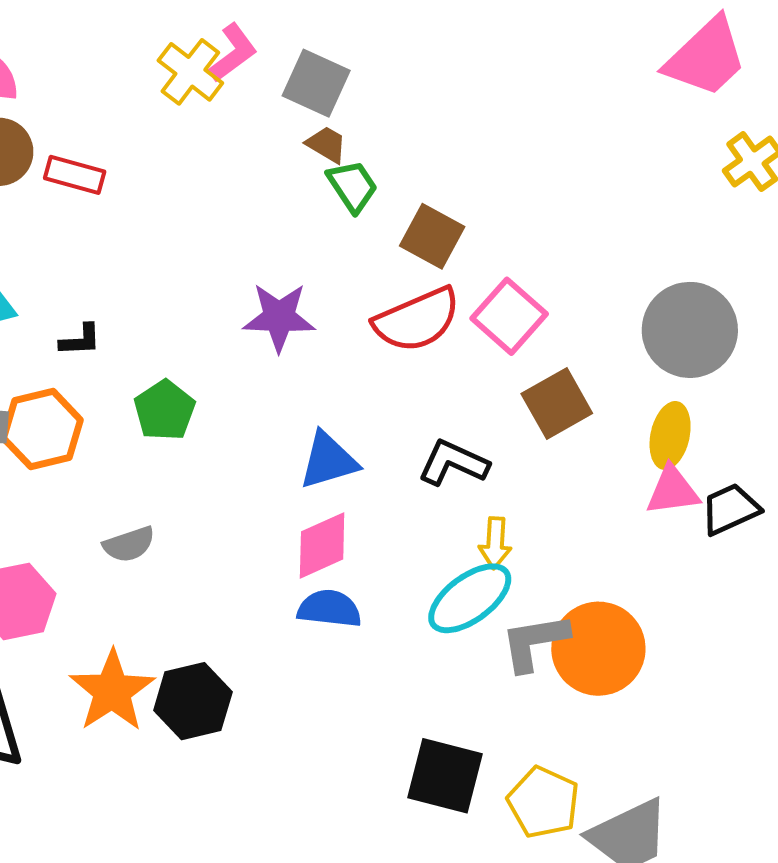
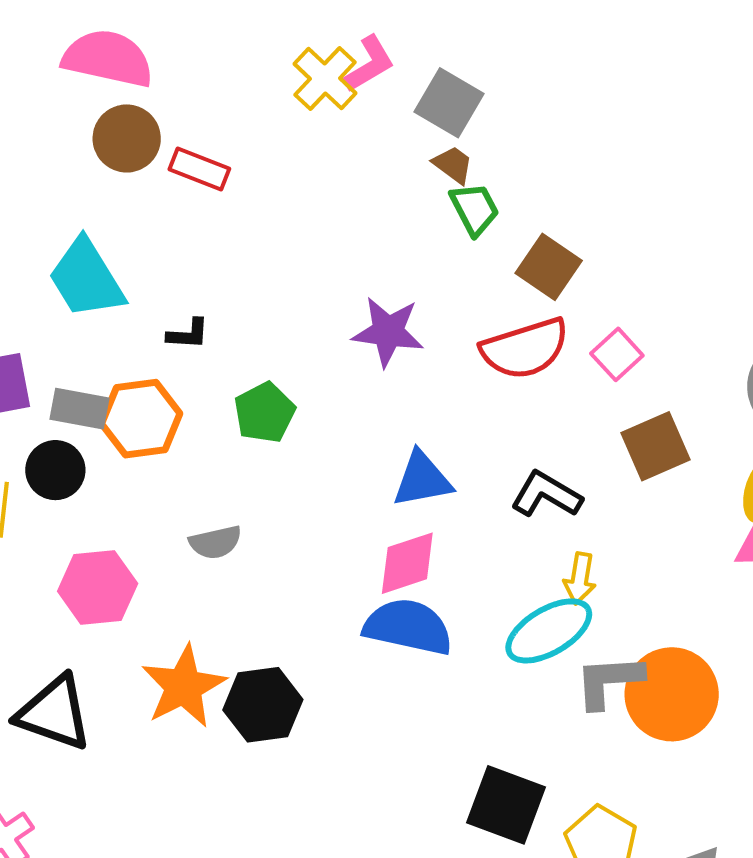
pink square: (509, 316) -> (617, 354), size x0.7
blue semicircle: (329, 609) -> (408, 627), size x1.4

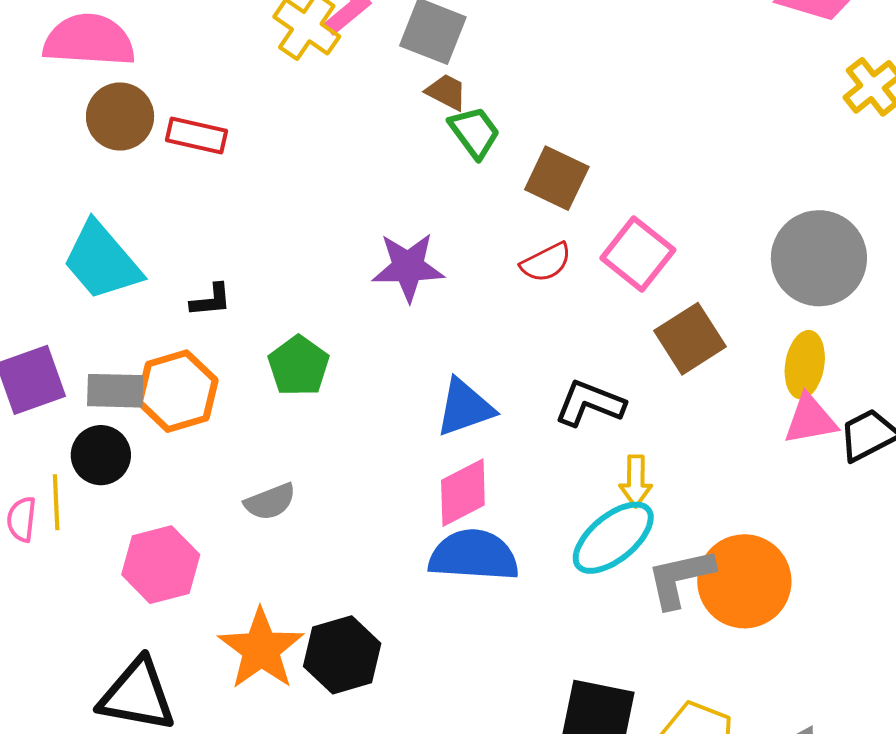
red semicircle: (525, 349) -> (546, 262), size x0.6
pink square: (617, 354) -> (638, 254), size x1.4

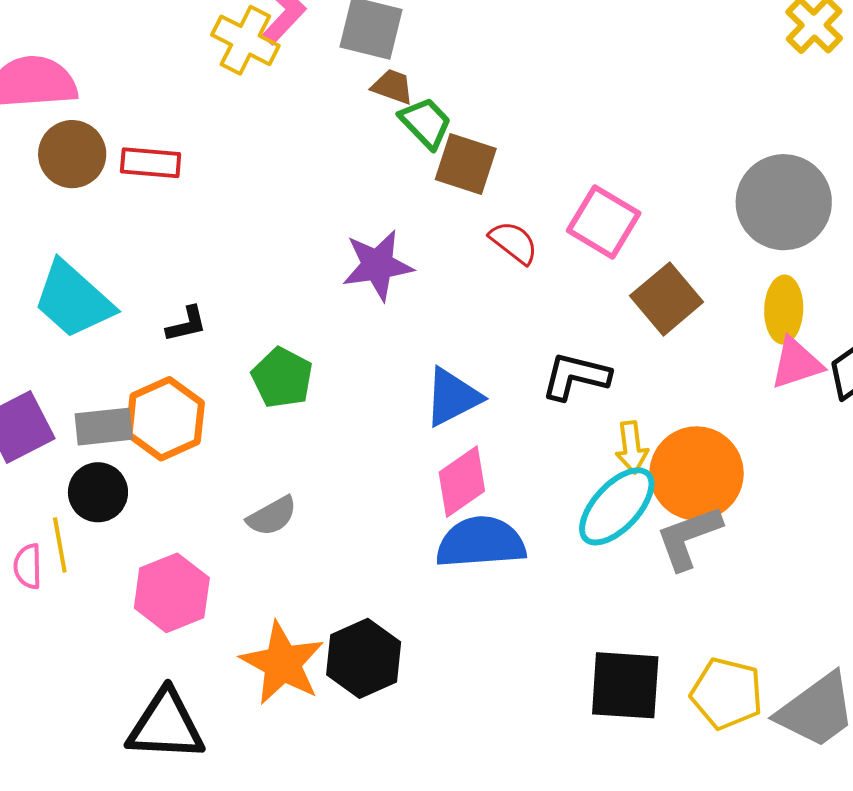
brown square: (557, 178) -> (466, 164), moved
red semicircle: (546, 262) -> (514, 242), turned -108
orange circle: (744, 581) -> (697, 473), moved

